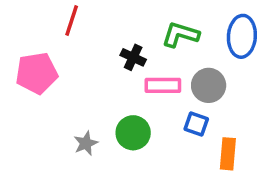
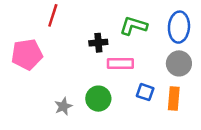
black cross: (133, 57) -> (98, 43), turned -30
gray circle: (209, 85) -> (179, 63), moved
orange rectangle: (228, 154) -> (174, 99), moved

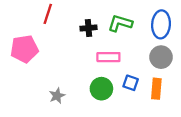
black cross: (98, 43) -> (89, 28), moved
green circle: (98, 99) -> (101, 89), moved

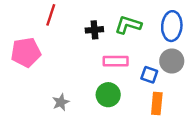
blue square: (131, 83) -> (149, 75), moved
orange rectangle: (156, 89) -> (157, 103), moved

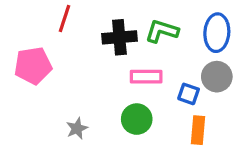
black cross: (94, 30) -> (119, 37), size x1.5

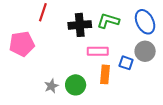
blue ellipse: (217, 33) -> (145, 22), turned -30
green circle: (137, 119) -> (76, 85), moved
orange rectangle: (198, 130) -> (105, 74), moved

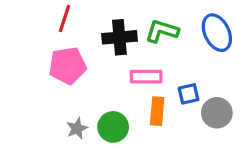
pink pentagon: (22, 44) -> (68, 66), moved
gray circle: (145, 51) -> (217, 113), moved
blue square: (126, 63) -> (189, 94), turned -32

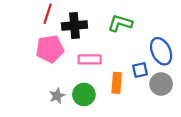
blue ellipse: (217, 33) -> (161, 51), moved
black cross: (119, 37) -> (75, 26), moved
pink rectangle: (146, 77) -> (90, 59), moved

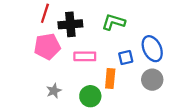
blue square: (140, 70) -> (126, 58), moved
green circle: (84, 95) -> (90, 96), moved

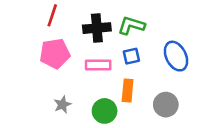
black cross: (70, 24) -> (97, 28), moved
blue square: (126, 58) -> (131, 56), moved
gray circle: (152, 80) -> (166, 105), moved

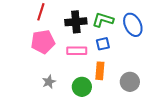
blue ellipse: (176, 56) -> (133, 25), moved

